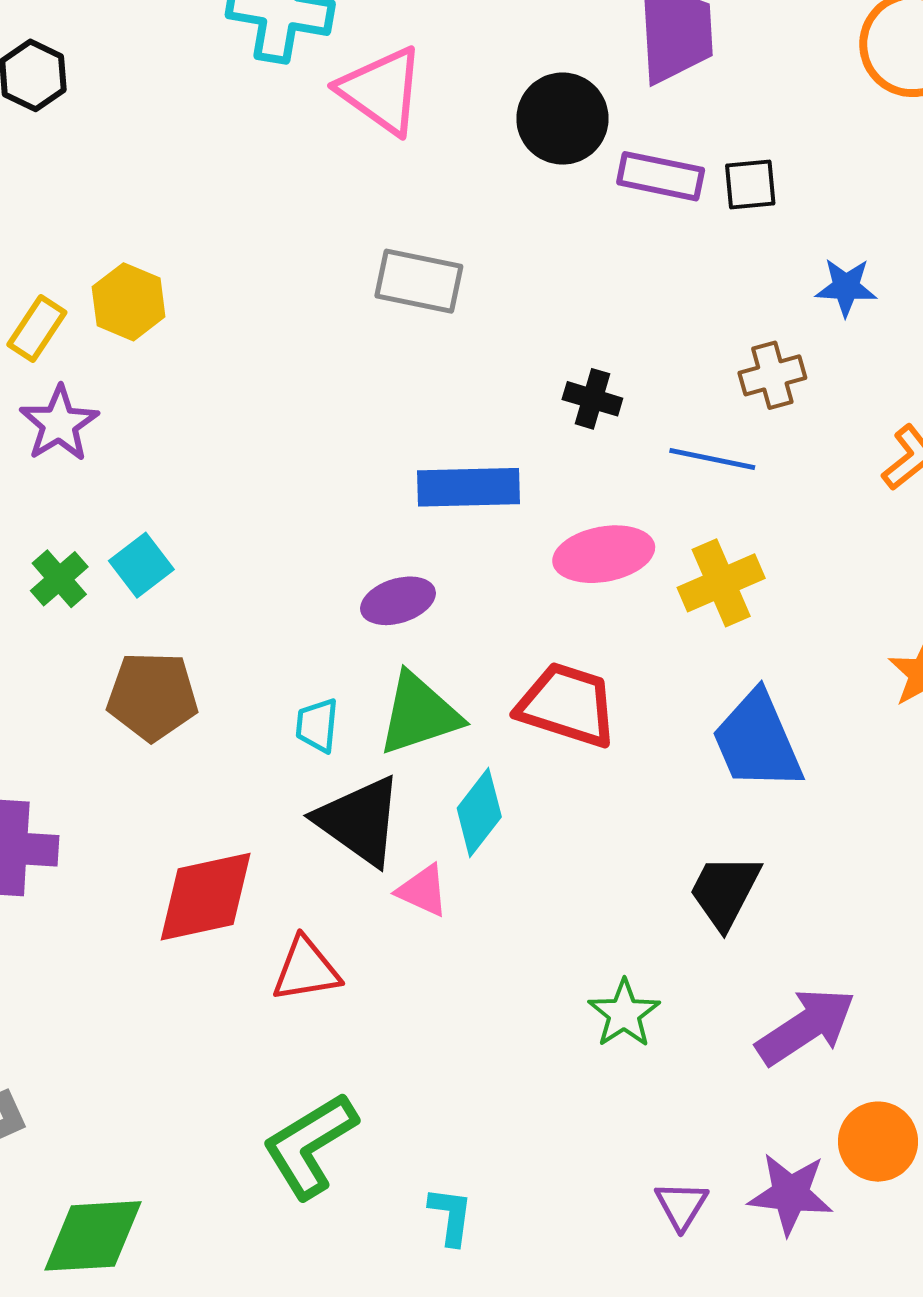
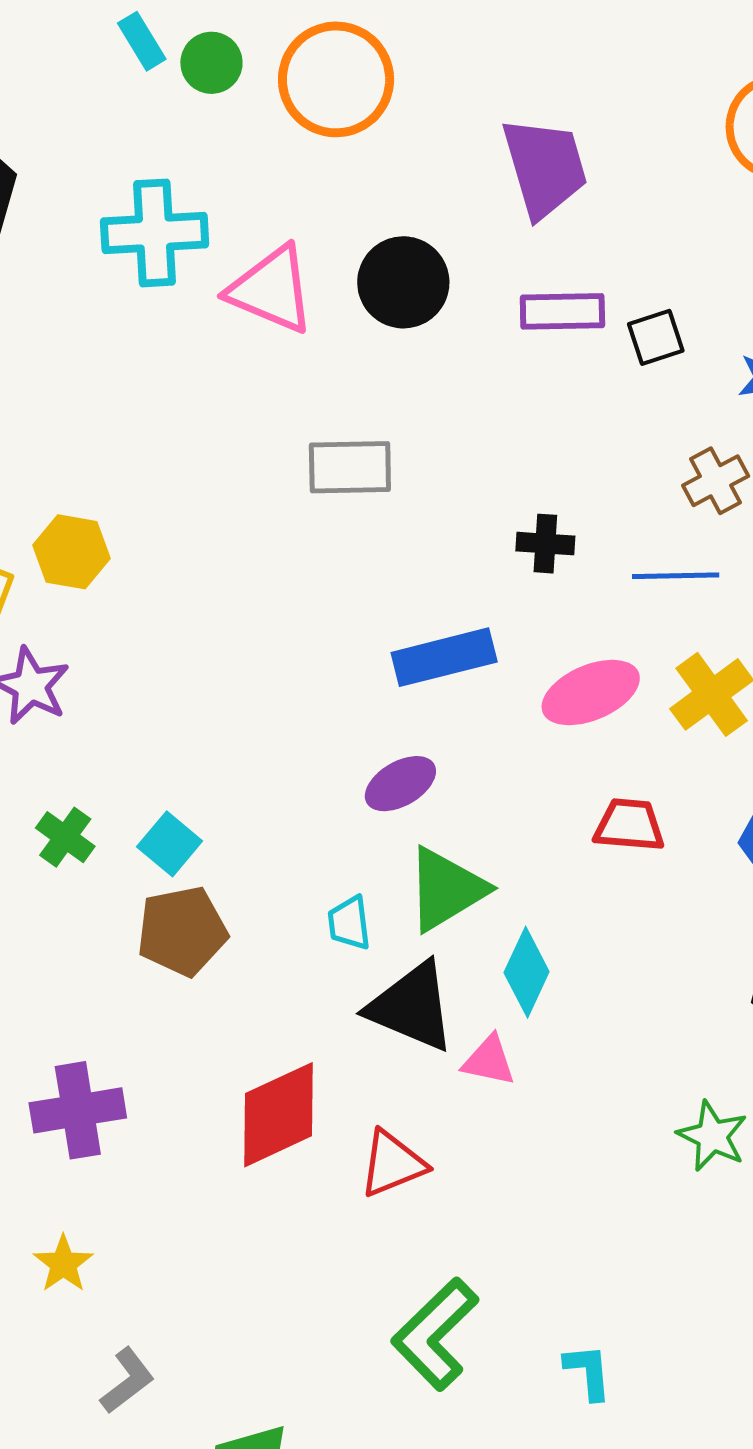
black circle: (562, 119) -> (403, 282), moved
black square: (750, 185) -> (656, 337), moved
cyan square: (141, 565) -> (170, 844), moved
red trapezoid: (567, 705) -> (629, 825), moved, size x0.7

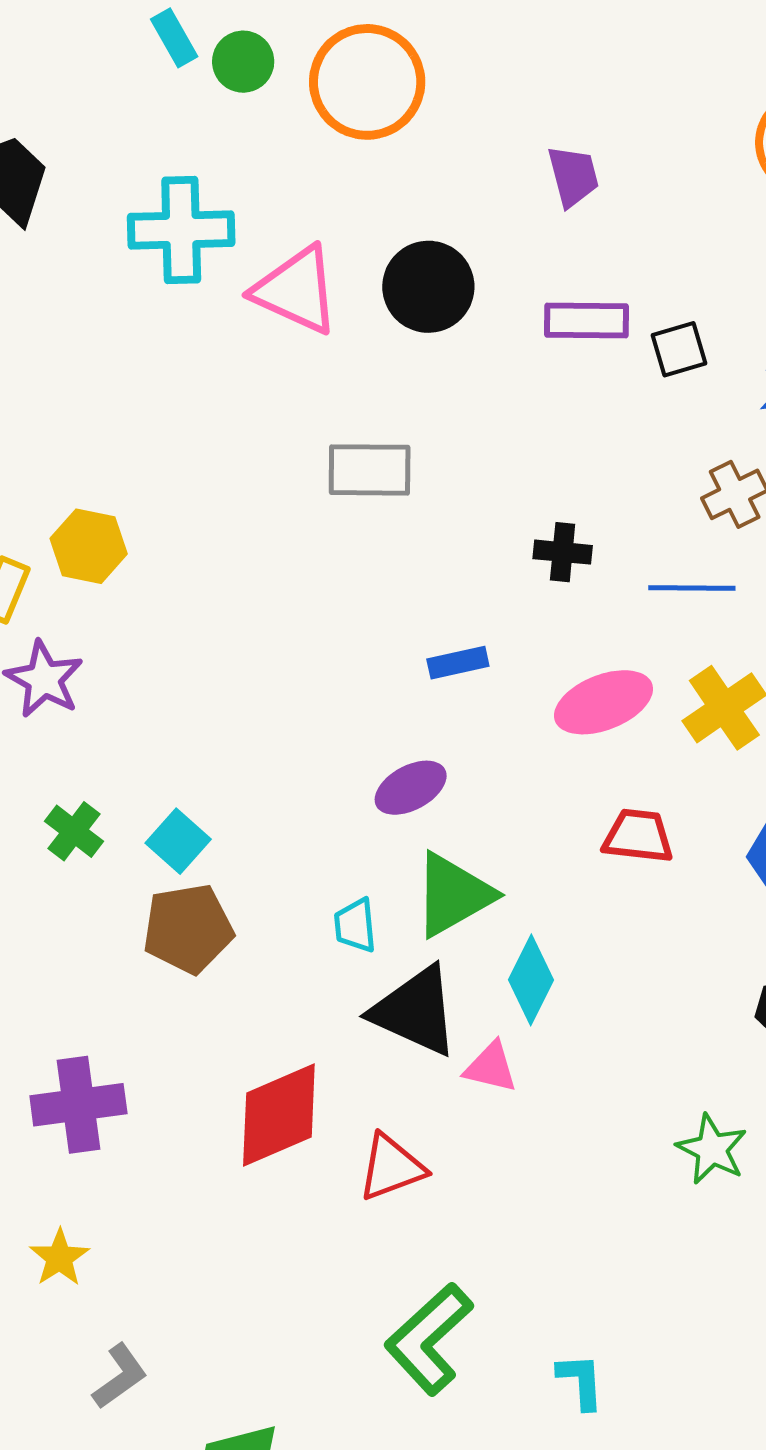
purple trapezoid: (545, 167) -> (573, 176), size x0.6
blue rectangle: (444, 657) -> (458, 663), size x0.6

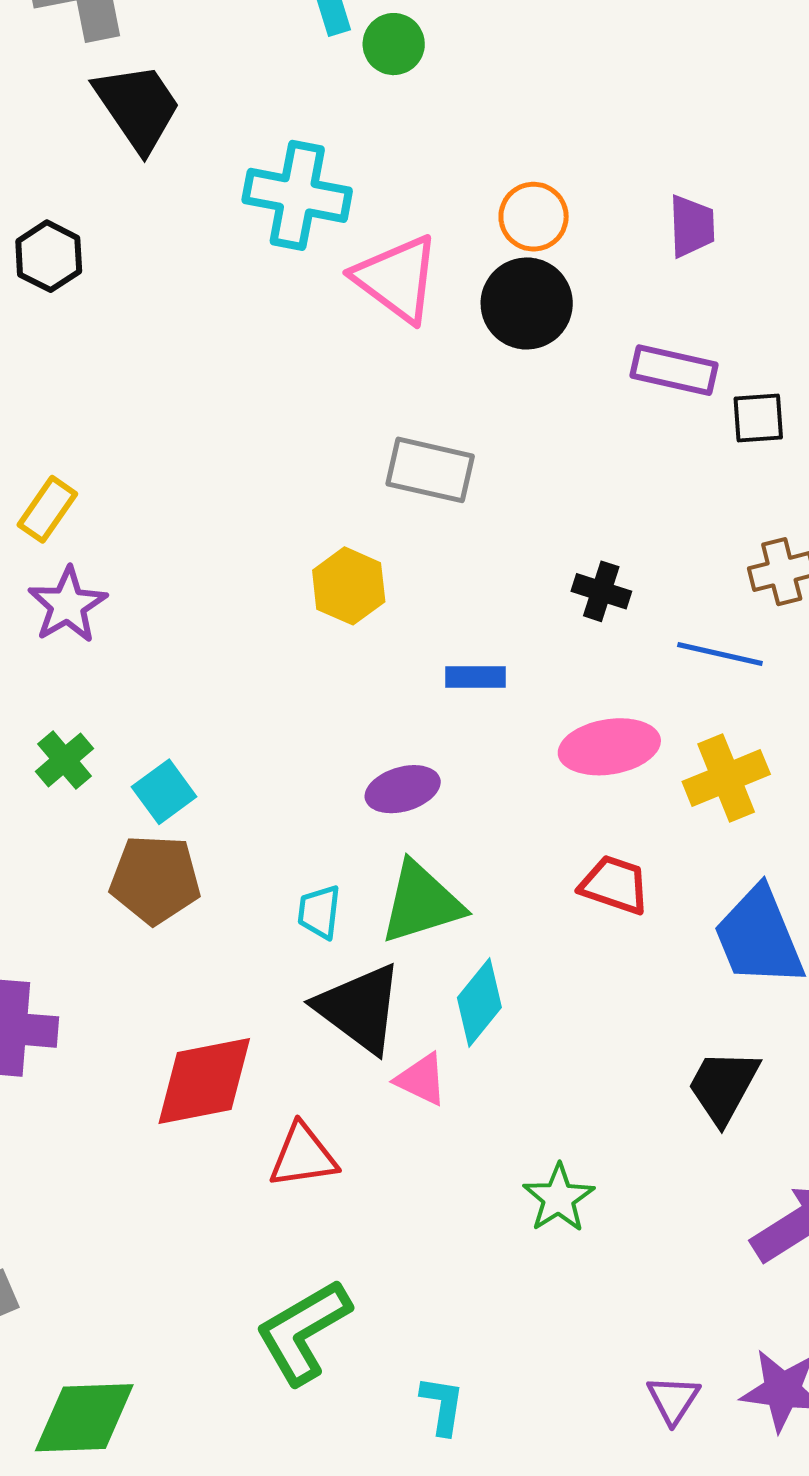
orange circle: (367, 82) -> (534, 217), moved, size x0.6
yellow hexagon: (89, 546) -> (349, 586), moved
green star: (712, 1149) -> (559, 1198), moved

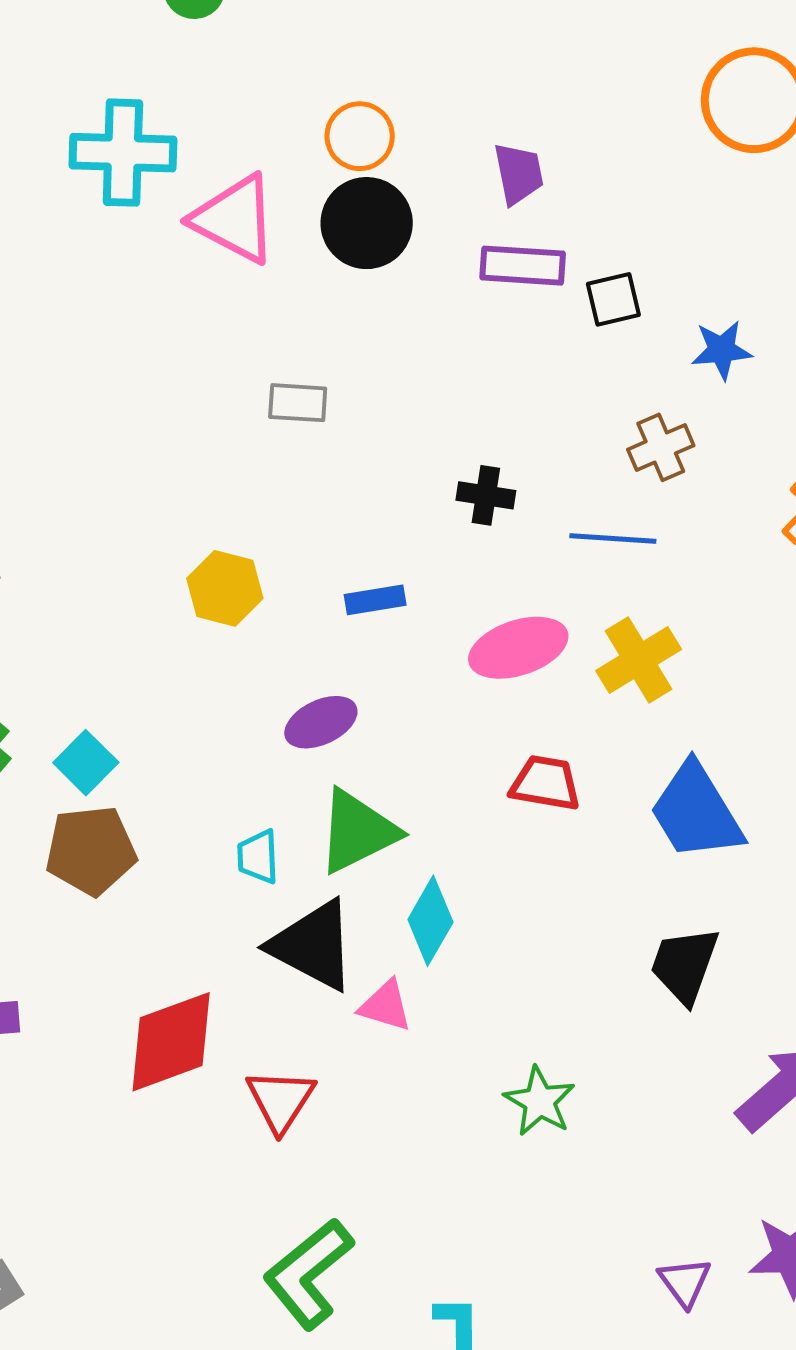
purple trapezoid: (692, 226) -> (519, 174), moved
gray rectangle: (430, 470) -> (298, 403), size x0.7
yellow hexagon: (349, 586) -> (225, 588), moved
red triangle: (303, 1156) -> (280, 1100), turned -40

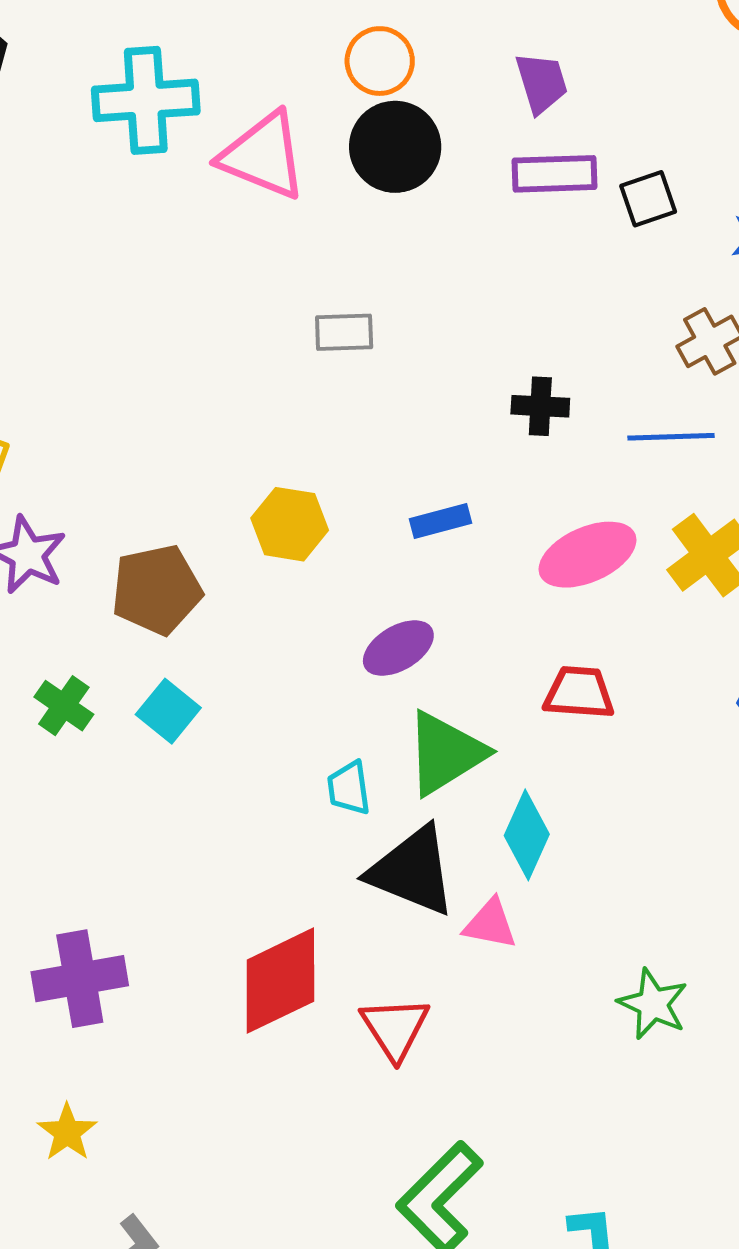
red trapezoid: (545, 783) -> (579, 693), moved
brown pentagon: (91, 850) -> (157, 590), moved

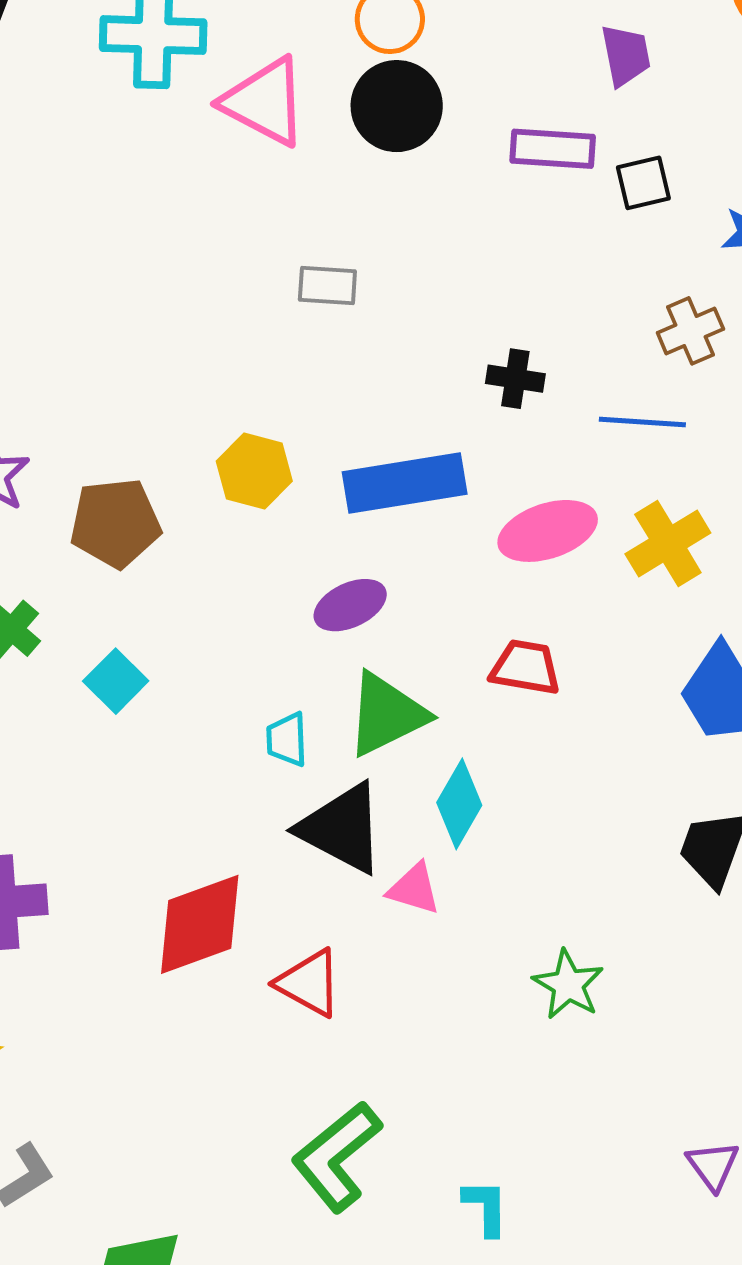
purple trapezoid: (541, 83) -> (626, 55), moved
blue rectangle: (440, 521) -> (405, 483), size x2.0
cyan square: (168, 711) -> (116, 681), moved
red triangle: (395, 1028) -> (309, 983), turned -34

